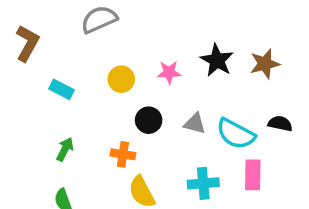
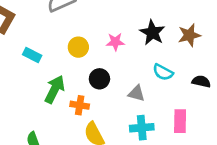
gray triangle: (195, 124) -> (136, 93), moved
cyan semicircle: (236, 134) -> (163, 72), moved, size x0.7
green arrow: (65, 149) -> (55, 89), moved, size x1.5

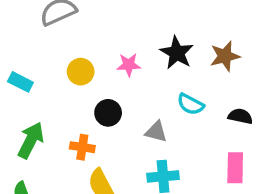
green arrow: (55, 89) -> (31, 140), moved
pink rectangle: (180, 121) -> (235, 168), moved

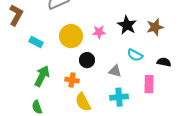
yellow circle: (81, 72) -> (71, 36), size x1.5
pink rectangle: (235, 168) -> (149, 84), moved

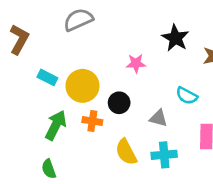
black star: (127, 25) -> (175, 38), moved
yellow circle: (71, 36) -> (83, 86), moved
orange cross: (72, 80) -> (92, 121), moved
yellow semicircle: (83, 102) -> (126, 152), moved

